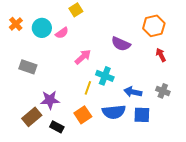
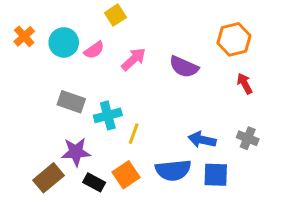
pink arrow: (83, 57) -> (134, 59), moved
gray rectangle: (28, 67) -> (71, 102), moved
cyan cross: (105, 76) -> (108, 115), moved, turned -36
black rectangle: (57, 127) -> (94, 182), moved

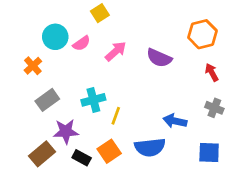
orange cross: (24, 36) -> (33, 66), moved
gray rectangle: (71, 102) -> (47, 100), moved, turned -55
gray cross: (248, 138) -> (214, 108), moved
blue square: (216, 175) -> (209, 153), moved

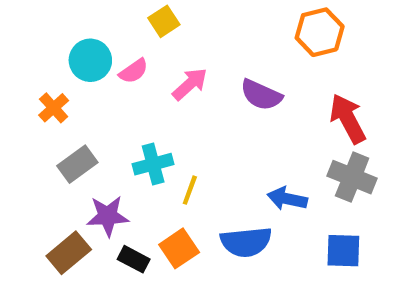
orange hexagon: (202, 34) -> (320, 32), moved
red arrow: (212, 72) -> (348, 119), size x1.6
gray cross: (214, 108) -> (352, 177), size x1.5

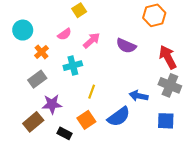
cyan circle: (90, 60) -> (23, 30), moved
orange cross: (54, 108) -> (42, 52), moved
cyan cross: (153, 164) -> (73, 66), moved
blue semicircle: (246, 242) -> (119, 117), turned -30
black rectangle: (134, 259) -> (64, 133), moved

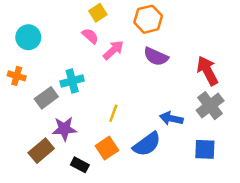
orange hexagon: (154, 15) -> (148, 19), moved
pink semicircle: (64, 34) -> (90, 36), moved, turned -104
orange cross: (42, 52) -> (17, 76), moved, turned -32
cyan cross: (73, 66) -> (72, 81), moved
gray cross: (170, 85) -> (210, 106), turned 30

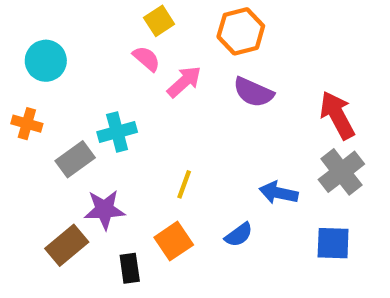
blue semicircle: (147, 144) -> (239, 235), size x0.6
black rectangle: (80, 165) -> (130, 268), turned 54

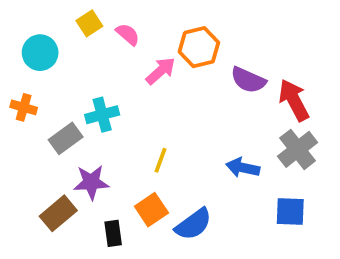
yellow square: (159, 21) -> (89, 23), moved
orange hexagon: (241, 31) -> (199, 47), moved
pink semicircle: (146, 59) -> (128, 34), moved
purple semicircle: (253, 92) -> (248, 80), moved
blue semicircle: (239, 235) -> (193, 224), moved, size x1.5

